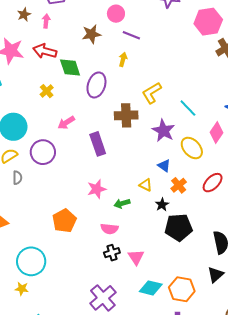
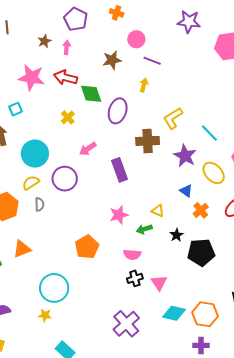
yellow triangle: (146, 185) -> (158, 211), moved
black star: (162, 205) -> (177, 235), moved

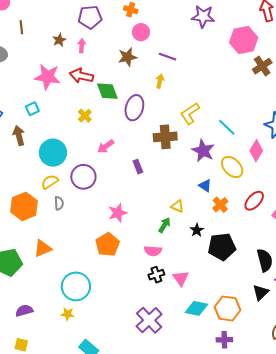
purple pentagon: (76, 19) -> (90, 17), turned -30
pink circle: (136, 39) -> (141, 32), moved
purple rectangle: (119, 170) -> (138, 167), size x0.6
pink star: (119, 215) -> (118, 213), moved
green arrow: (144, 229) -> (164, 225), turned 140

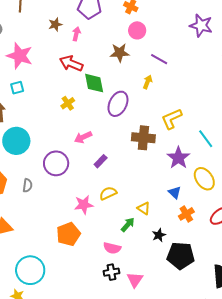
pink star: (47, 77) -> (20, 56), moved
cyan circle: (53, 153) -> (16, 141), moved
purple rectangle: (138, 167) -> (101, 161), moved, turned 56
yellow semicircle: (50, 182) -> (108, 193), moved

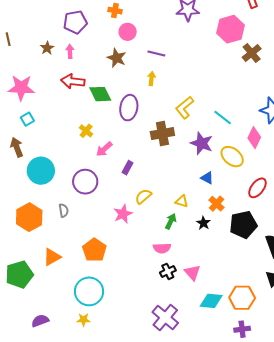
brown star: (120, 53) -> (117, 58), turned -30
yellow cross: (68, 103) -> (86, 131), moved
orange cross: (186, 214) -> (216, 204), moved
orange pentagon: (68, 234) -> (94, 250), moved
black pentagon: (181, 256) -> (243, 225), moved

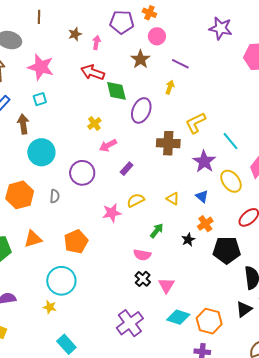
purple pentagon: (75, 22) -> (122, 22), moved
yellow triangle: (182, 201) -> (173, 199), moved
black cross: (168, 271) -> (143, 279), turned -35

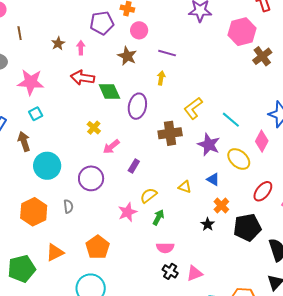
green arrow: (157, 231) -> (158, 217), moved
pink triangle: (166, 285) -> (195, 273), turned 48

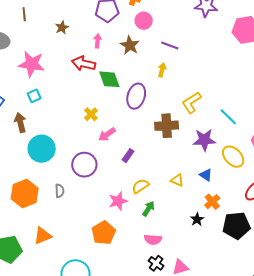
pink arrow: (81, 48) -> (98, 41), moved
purple star: (209, 145) -> (204, 140), turned -30
orange pentagon: (98, 247) -> (104, 233), moved

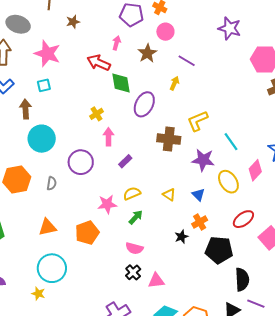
brown star: (62, 28) -> (73, 22), moved
pink arrow: (107, 135) -> (108, 137), turned 114
orange triangle: (43, 236) -> (47, 227), moved

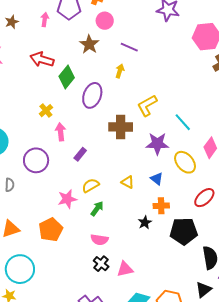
pink arrow: (116, 43) -> (45, 20), moved
green diamond: (121, 83) -> (67, 77), turned 55
orange cross: (200, 222) -> (161, 206), turned 35

